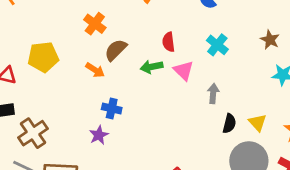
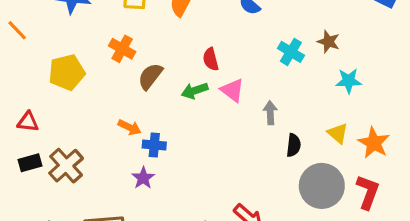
cyan cross: (217, 45) -> (291, 52), moved
yellow pentagon: (43, 57) -> (67, 72), moved
orange arrow: (95, 70) -> (130, 127), moved
yellow triangle: (258, 123) -> (338, 133), moved
brown cross: (33, 133) -> (66, 166), moved

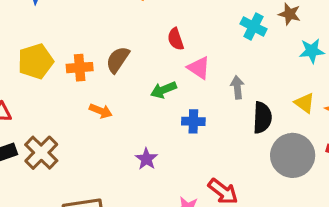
orange cross: (122, 49) -> (80, 68), moved, turned -30
green arrow: (195, 91) -> (163, 90), moved
blue cross: (154, 145) -> (193, 121), moved
black semicircle: (294, 145) -> (262, 118), size x1.4
purple star: (143, 178) -> (146, 159), moved

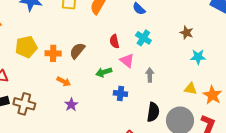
cyan cross: (253, 26) -> (143, 38), moved
yellow triangle: (305, 103) -> (191, 89), turned -32
black semicircle: (262, 118) -> (153, 112), moved
brown cross: (41, 153) -> (24, 104), turned -35
purple star: (146, 159) -> (71, 105), moved

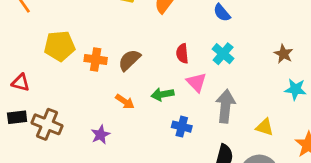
gray arrow: (150, 75) -> (225, 106), size x1.6
orange arrow: (64, 81) -> (125, 102), moved
yellow triangle: (191, 89) -> (265, 127), moved
purple star: (71, 105) -> (100, 135), moved

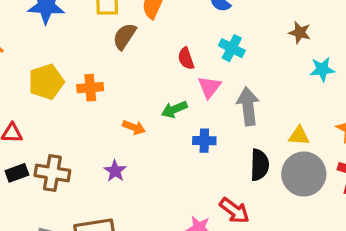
brown semicircle: (129, 60) -> (124, 36), moved
pink triangle: (196, 82) -> (209, 87), turned 35
yellow triangle: (265, 127) -> (299, 136), moved

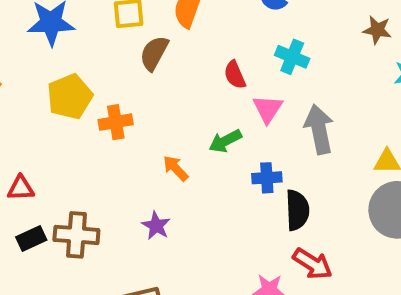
yellow pentagon: (46, 82) -> (70, 97), moved
orange arrow: (134, 127) -> (176, 168), turned -150
black semicircle: (260, 165) -> (297, 210), moved

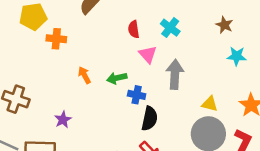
pink triangle: (268, 109) -> (148, 54), turned -30
green arrow: (225, 141) -> (117, 78), moved
purple star: (156, 226) -> (63, 120), moved

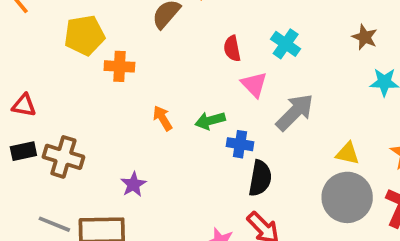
gray arrow: (175, 74) -> (295, 112), turned 44

